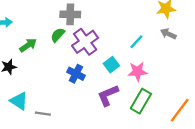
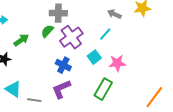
gray arrow: (168, 34) -> (114, 14), moved
cyan line: (136, 42) -> (105, 34), moved
purple L-shape: (108, 95) -> (61, 89), moved
green rectangle: (141, 101) -> (103, 89), moved

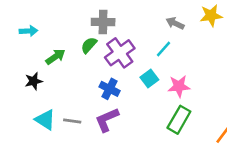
green rectangle: (103, 89) -> (179, 120), moved
gray line: (34, 100) -> (72, 121), moved

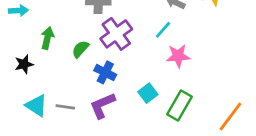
green semicircle: (89, 45) -> (80, 49), moved
green arrow: (55, 57) -> (47, 38), turned -42
cyan square: (149, 79) -> (148, 93), moved
pink star: (179, 86) -> (178, 56), moved

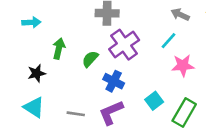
cyan triangle: (36, 106) -> (34, 107), moved

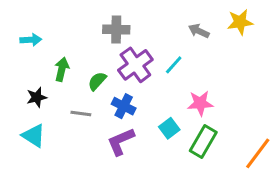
cyan line: (168, 41) -> (174, 65), moved
pink star: (183, 65) -> (200, 103), moved
gray line: (76, 114) -> (81, 114), moved

